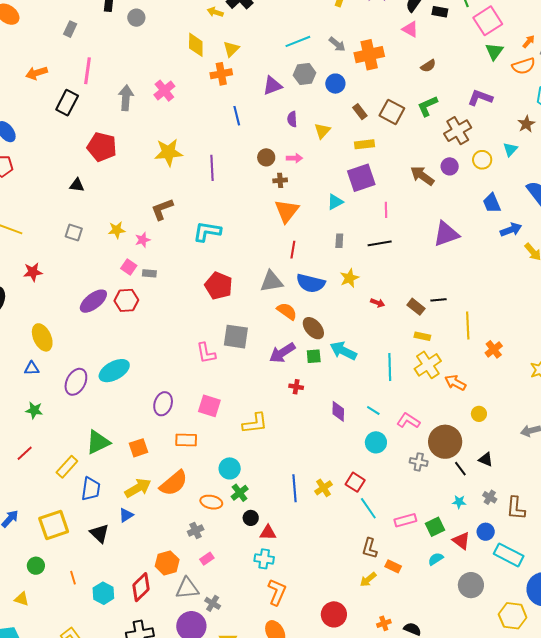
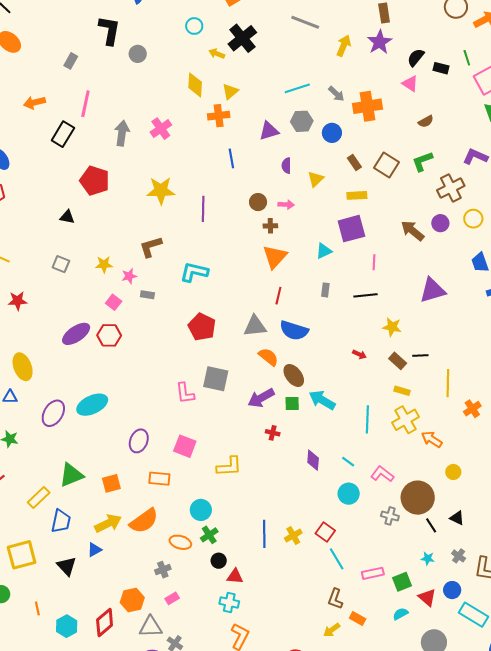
gray rectangle: (149, 273) -> (147, 295), moved
yellow star: (349, 278) -> (392, 327), moved, turned 30

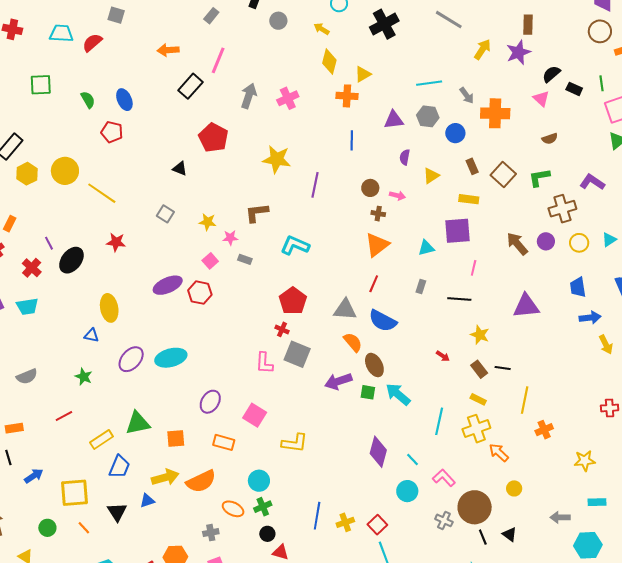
yellow arrow: (217, 54) -> (322, 29), moved
red cross: (273, 433) -> (282, 329), moved
purple diamond: (313, 460) -> (378, 452), size x1.4
orange line: (37, 609) -> (84, 528), moved, turned -40

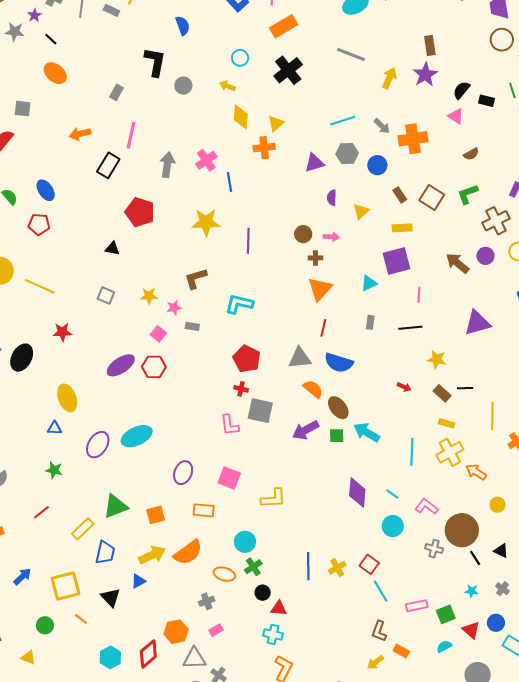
blue line: (352, 140) -> (230, 182), moved

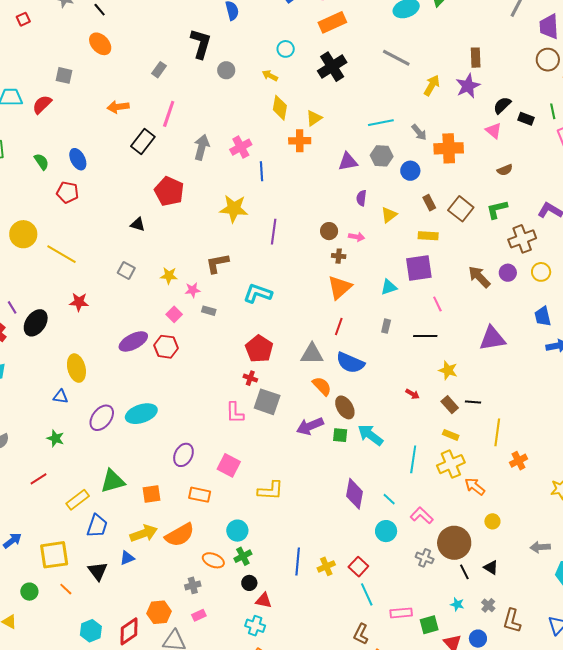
pink line: (419, 295) -> (437, 304), turned -35

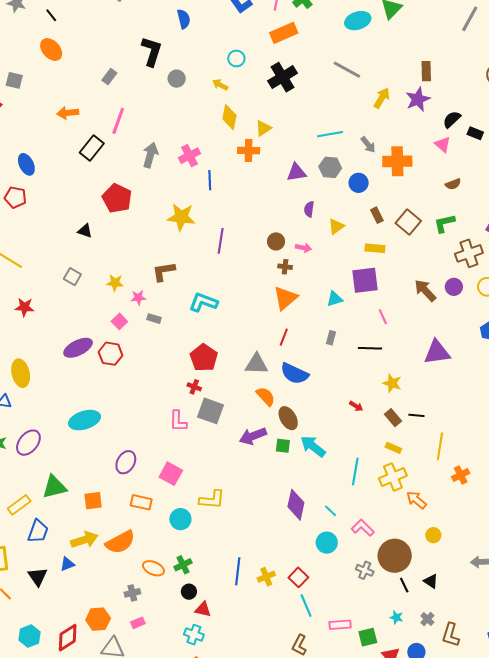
purple ellipse: (102, 418) -> (28, 443), moved
cyan circle: (237, 531) -> (180, 519), moved

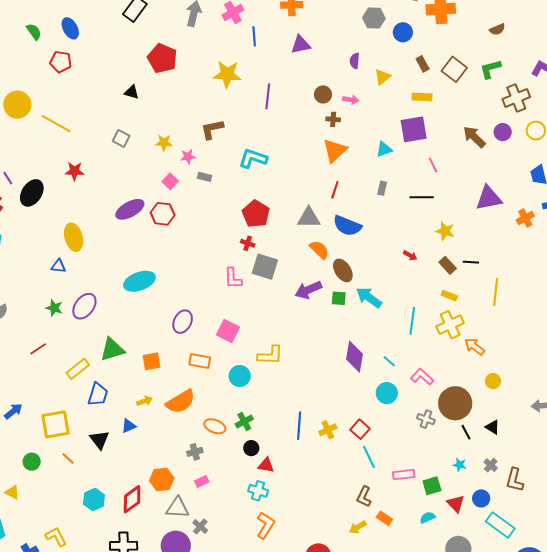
purple triangle: (296, 172) -> (301, 45), moved
orange cross: (461, 475) -> (525, 218), moved
yellow arrow: (84, 540) -> (145, 401), size x0.6

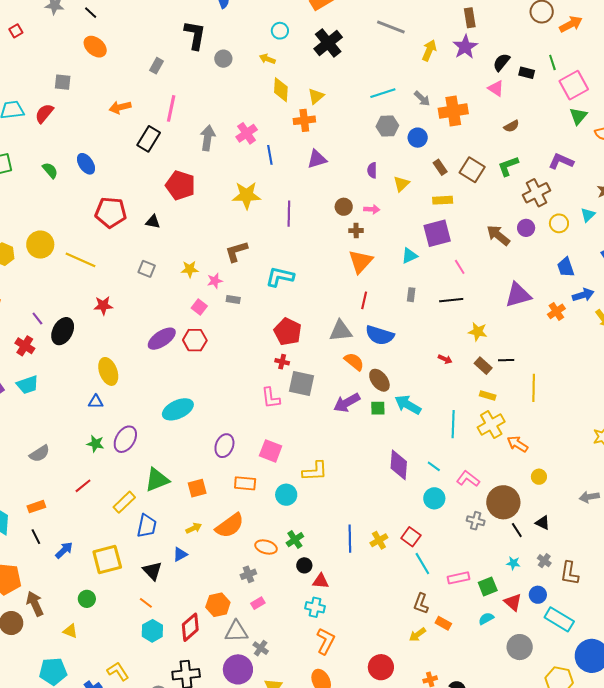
red pentagon: (61, 62) -> (111, 212), moved, size x1.4
orange line: (68, 458) -> (146, 603), moved

